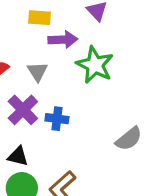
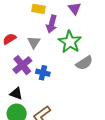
purple arrow: (63, 40) -> (52, 24), turned 102
gray semicircle: (129, 139) -> (84, 63), moved

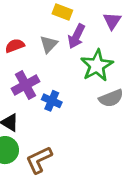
gray triangle: (34, 42) -> (49, 44), moved

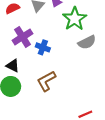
brown L-shape: (39, 160) -> (46, 81), moved

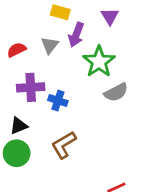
purple cross: (23, 37) -> (31, 87), turned 30
black triangle: (13, 66) -> (19, 126), turned -48

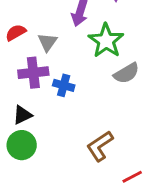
gray triangle: (50, 45) -> (48, 42), moved
brown L-shape: (64, 145) -> (100, 146), moved

